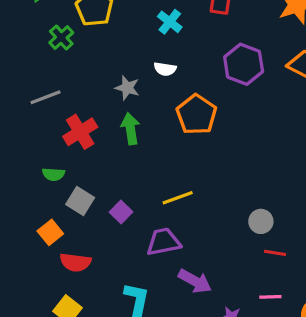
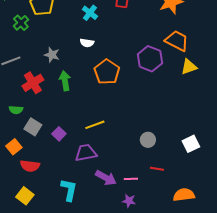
purple hexagon: (244, 64) -> (150, 59), moved
gray star: (127, 88) -> (52, 55), moved
red line: (275, 253) -> (157, 169), moved
pink line: (270, 297) -> (131, 179), moved

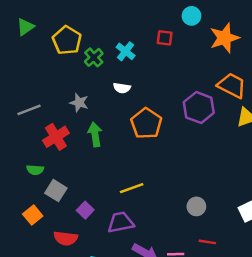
green cross: (21, 23) -> (94, 57), moved
purple square: (59, 134) -> (85, 210), moved
red semicircle: (30, 166) -> (66, 238), moved

